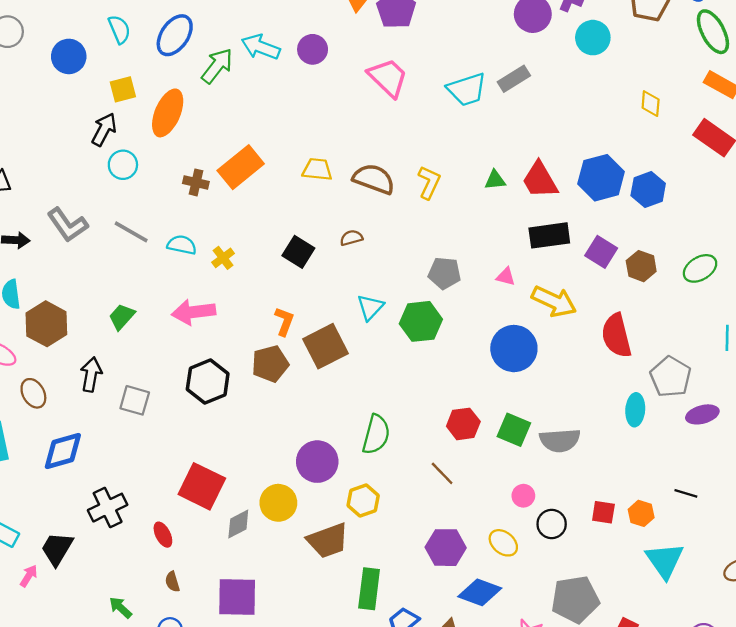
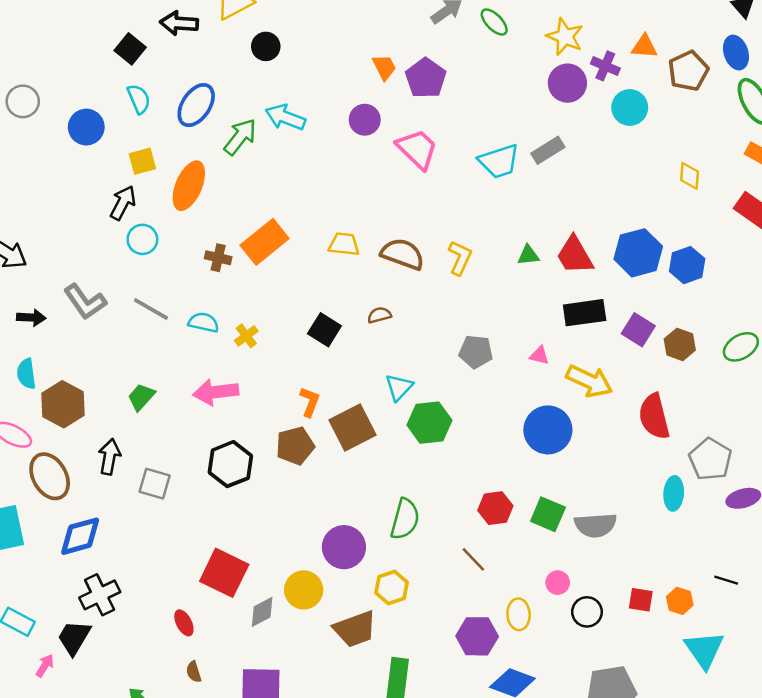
purple circle: (313, 49) -> (365, 120), moved
green hexagon: (421, 321) -> (429, 423), moved
brown ellipse: (33, 393) -> (50, 476), size x1.5
black cross: (108, 508) -> (100, 595), moved
yellow ellipse: (503, 543) -> (519, 614), moved, turned 48

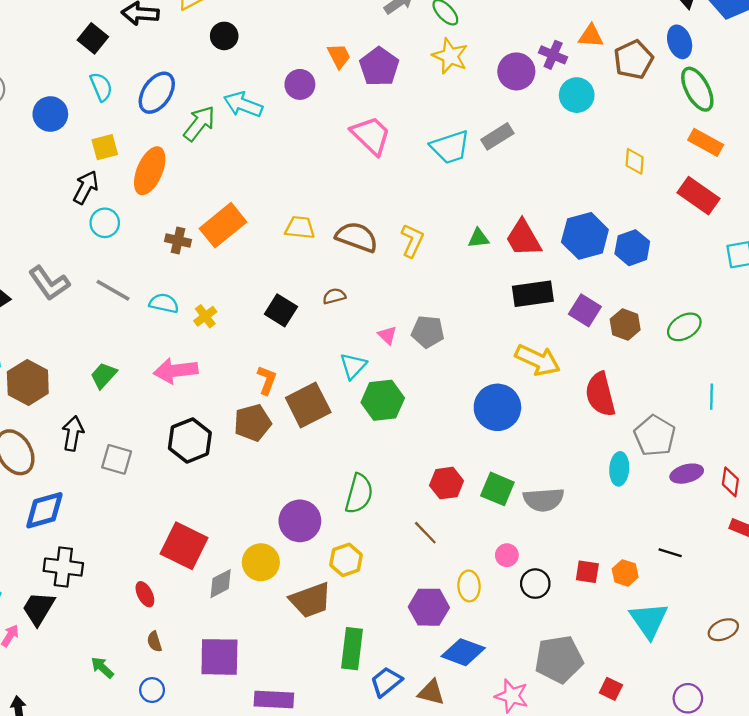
yellow star: (565, 37) -> (450, 56), moved
purple circle: (365, 120) -> (300, 84), moved
pink triangle: (539, 355) -> (387, 335), moved, turned 30
black cross: (100, 595) -> (63, 567), turned 33

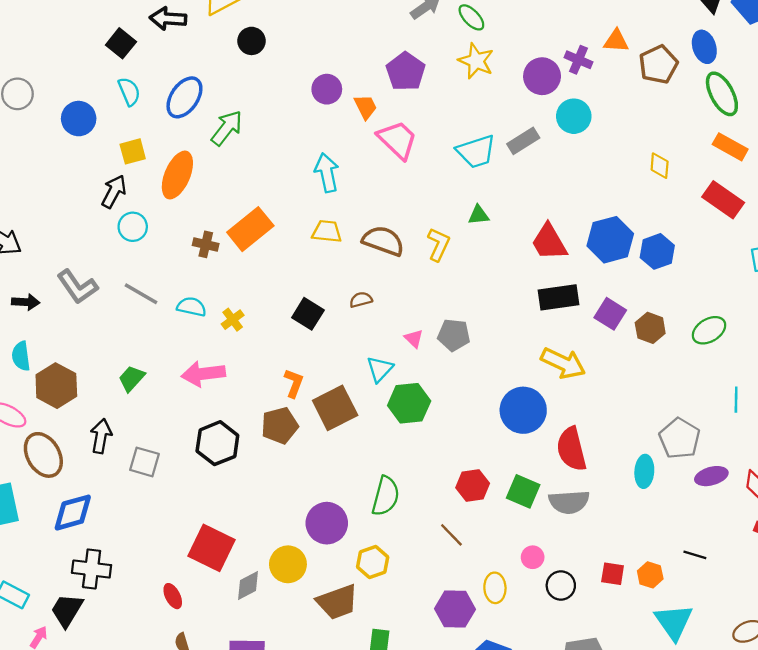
orange trapezoid: (339, 56) -> (366, 107), moved
cyan circle: (577, 95) -> (574, 116), moved
cyan arrow: (243, 105) -> (327, 173), moved, turned 57
green triangle: (478, 238) -> (478, 215), moved
red semicircle: (600, 394) -> (571, 449), moved

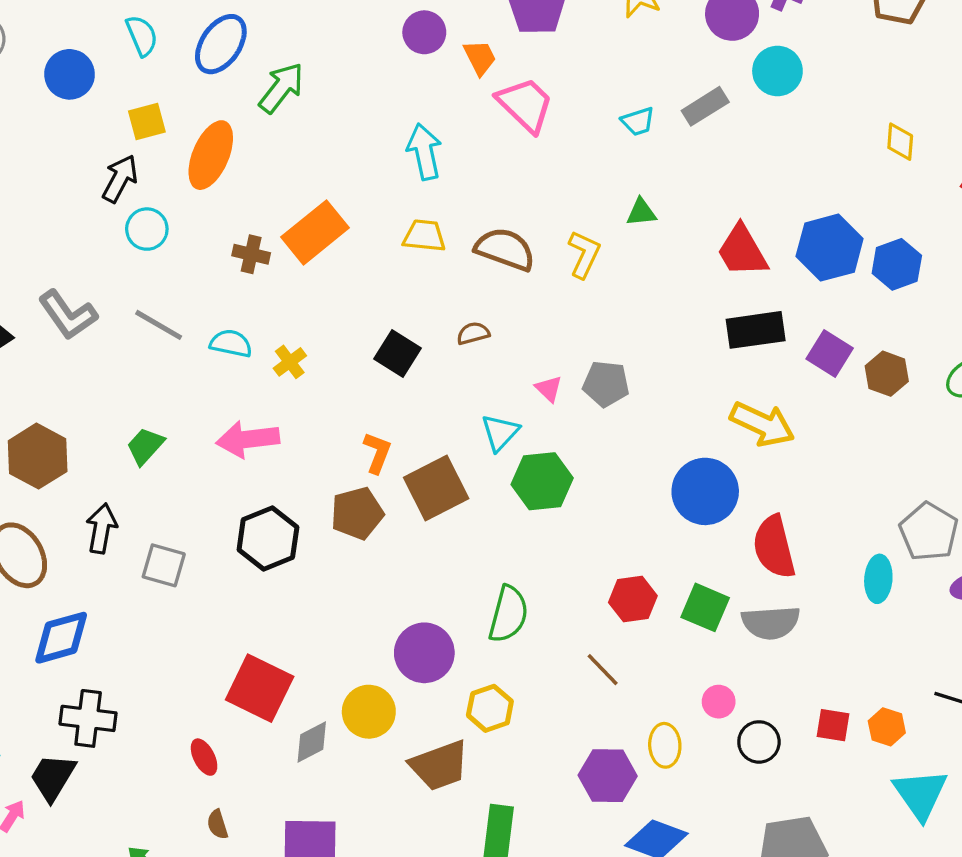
cyan trapezoid: (476, 151) -> (638, 121), size x0.6

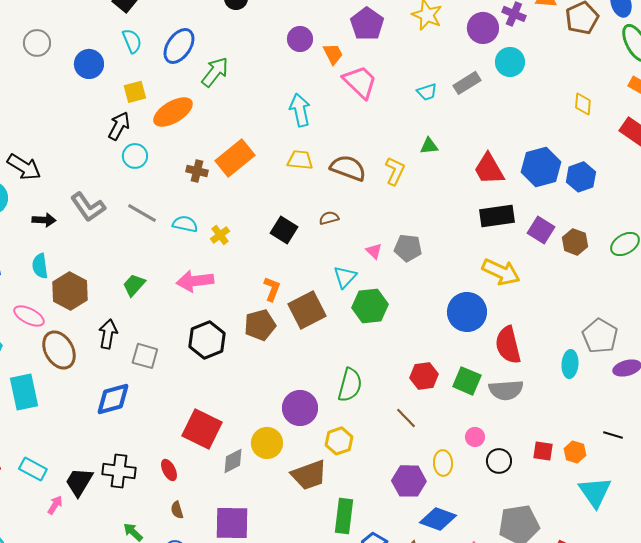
orange ellipse: (211, 155) -> (173, 112), turned 36
blue diamond: (61, 638) -> (113, 399), moved
black cross: (88, 718) -> (119, 471), moved

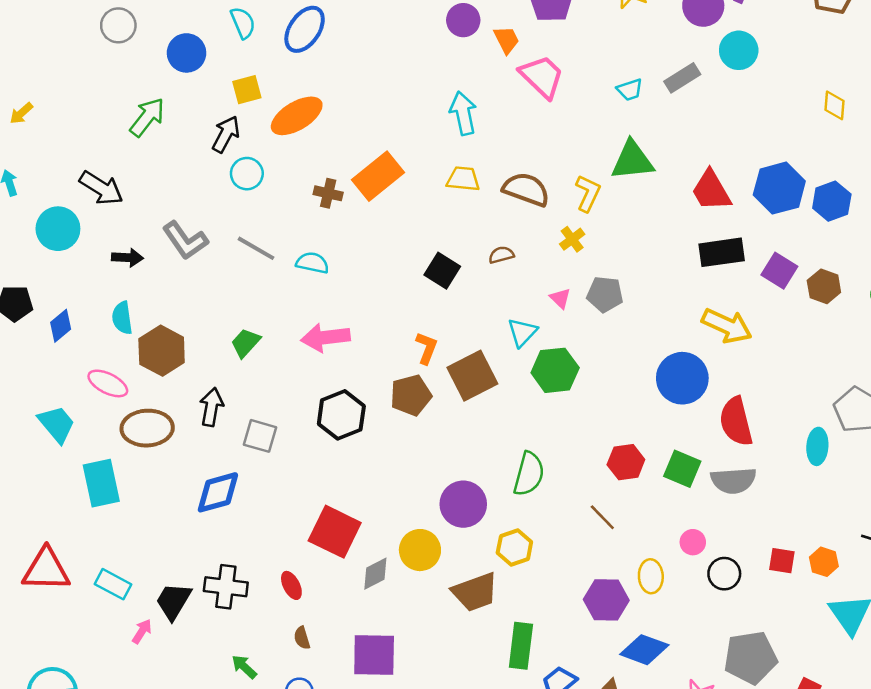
green arrow: (215, 72) -> (147, 117), moved
green triangle: (429, 146) -> (632, 160), size x1.8
yellow cross: (220, 235) -> (572, 239), moved
brown ellipse: (59, 350) -> (147, 428), turned -63

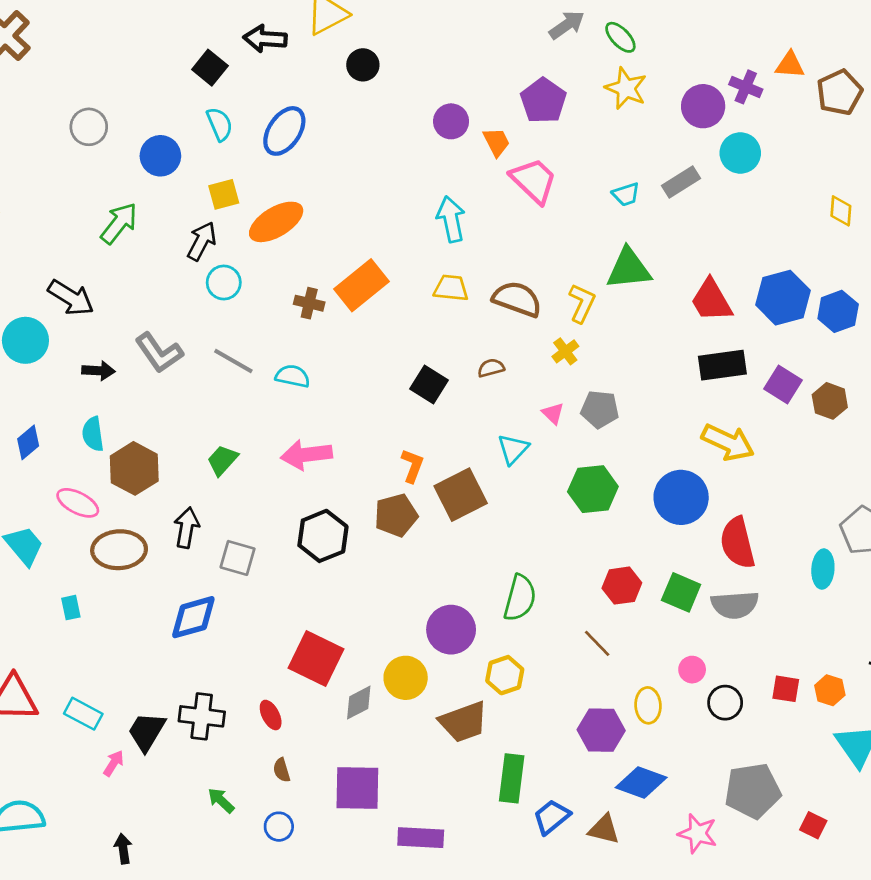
green hexagon: (555, 370) -> (593, 489), moved
cyan rectangle: (101, 483) -> (71, 608), size x0.5

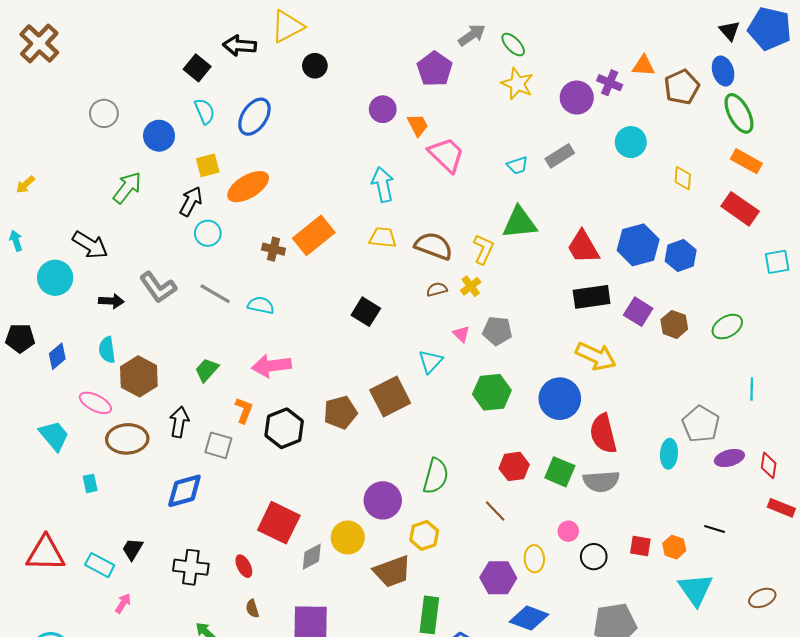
purple pentagon: (543, 101) -> (435, 69), moved
cyan circle: (740, 153) -> (631, 142), moved
brown semicircle: (491, 368) -> (437, 289), moved
orange L-shape: (412, 466) -> (244, 410), moved
black trapezoid: (147, 732) -> (133, 549), moved, size x0.7

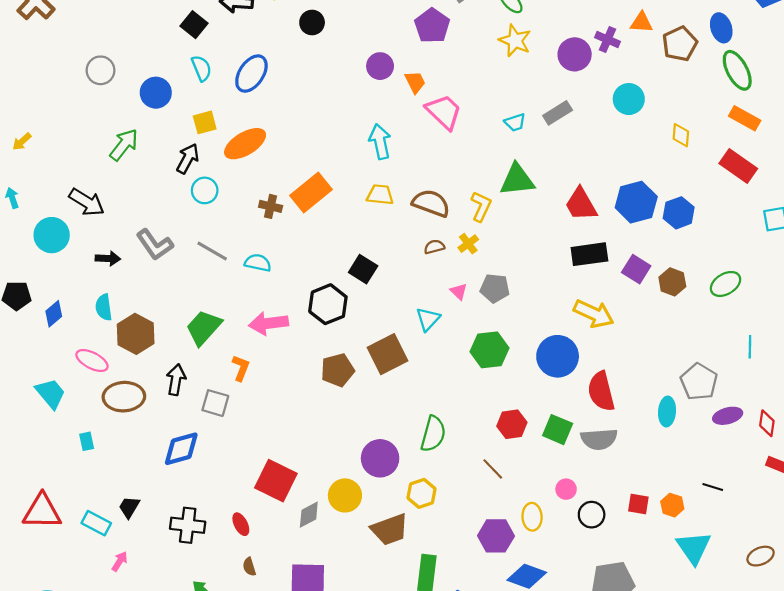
green trapezoid: (207, 370) -> (204, 328), size x1.5
black hexagon: (284, 428) -> (328, 304), moved

